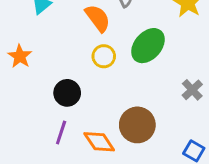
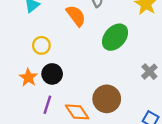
orange star: (20, 56) -> (28, 77), moved
yellow circle: (104, 56) -> (41, 45), moved

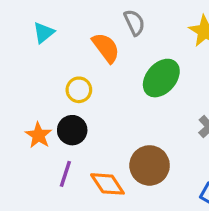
yellow circle: (41, 45) -> (79, 90), moved

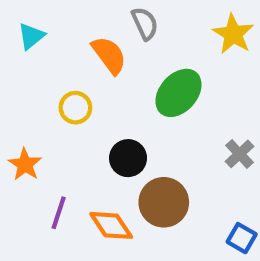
black circle: (72, 130) -> (128, 158), moved

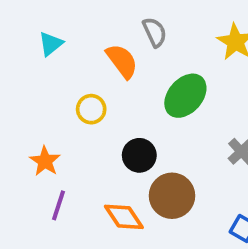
purple line: (59, 213) -> (58, 205), moved

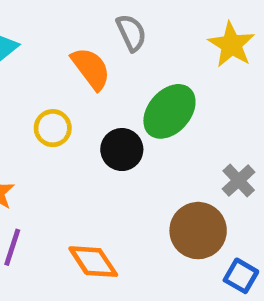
black circle: (139, 155) -> (122, 150), moved
brown circle: (172, 196) -> (198, 231), moved

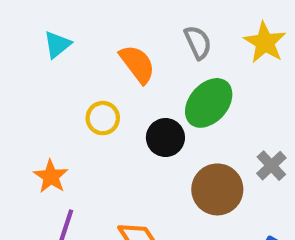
gray semicircle: (131, 33) -> (198, 42), moved
brown circle: (198, 231) -> (217, 189), moved

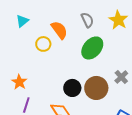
yellow circle: (103, 118) -> (43, 44), moved
black circle: (165, 138) -> (72, 88), moved

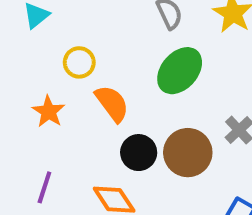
orange semicircle: (59, 30) -> (112, 103), moved
orange star: (19, 82) -> (49, 112), moved

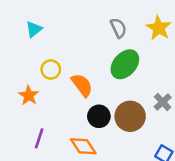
yellow circle: (79, 62) -> (51, 69), moved
orange star: (49, 112) -> (29, 95), moved

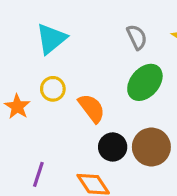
cyan triangle: (34, 29) -> (51, 39), moved, size x1.5
orange star: (29, 95) -> (17, 107), moved

